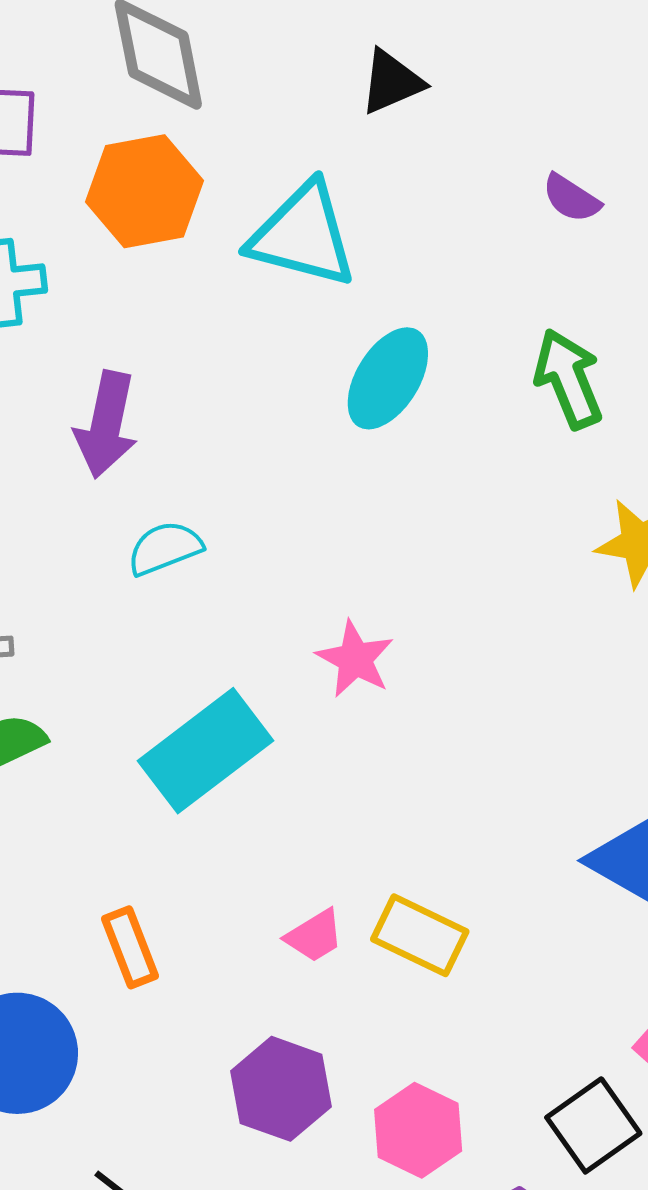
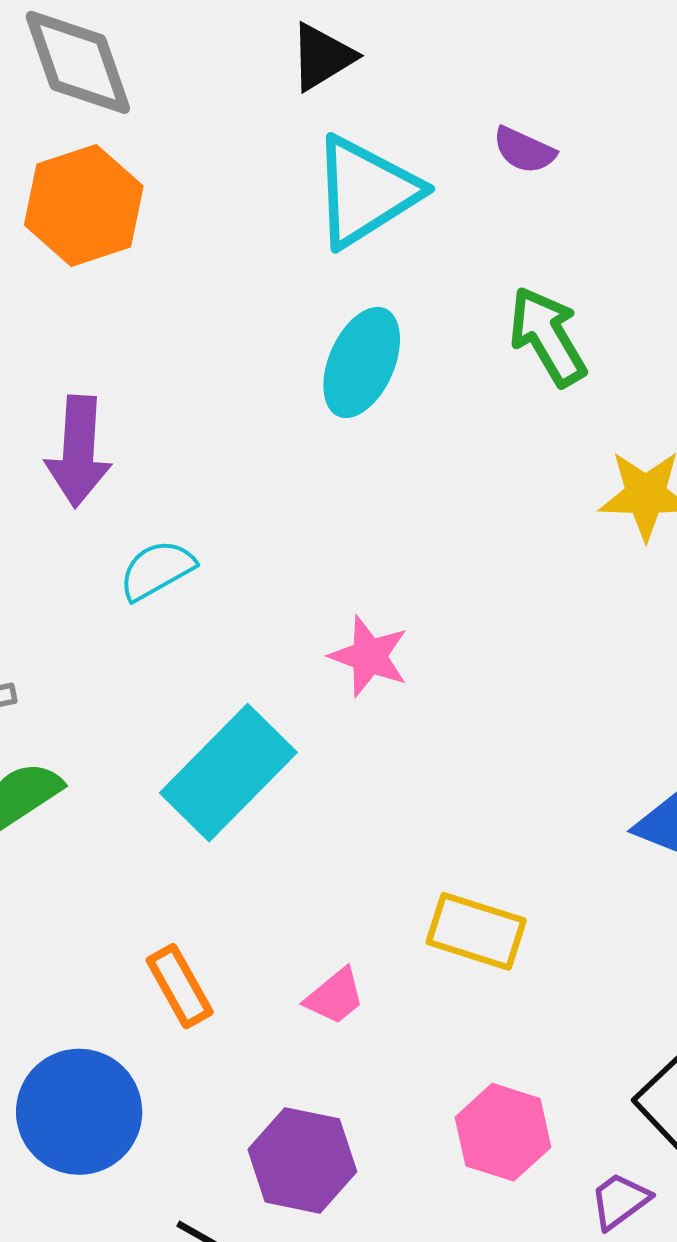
cyan triangle: (303, 235) -> (366, 192), moved, turned -39
pink trapezoid: (314, 936) -> (335, 996), moved
purple hexagon: (281, 1089) -> (302, 1160), moved

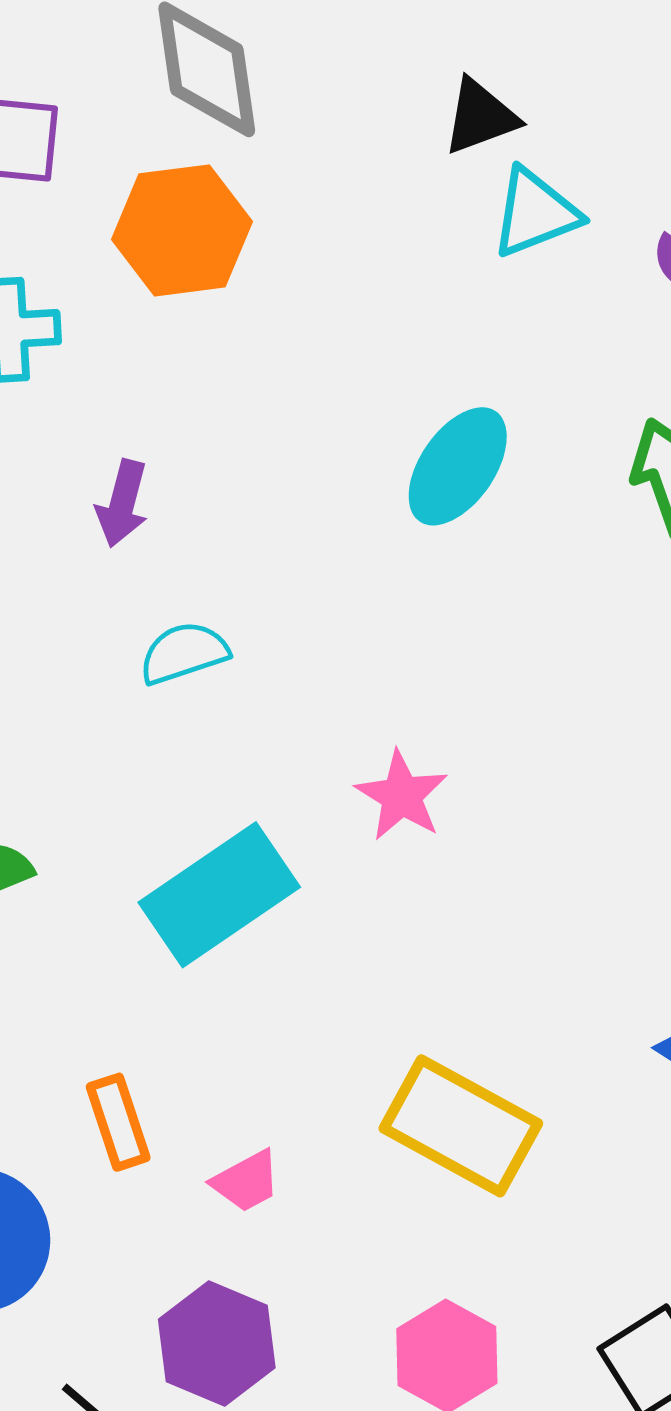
cyan triangle: (366, 192) -> (535, 213), moved, size x0.7
purple arrow: (78, 451) -> (122, 504), size x0.7
yellow rectangle: (476, 931) -> (461, 1126), size x1.4
pink trapezoid: (335, 996) -> (246, 1181), moved

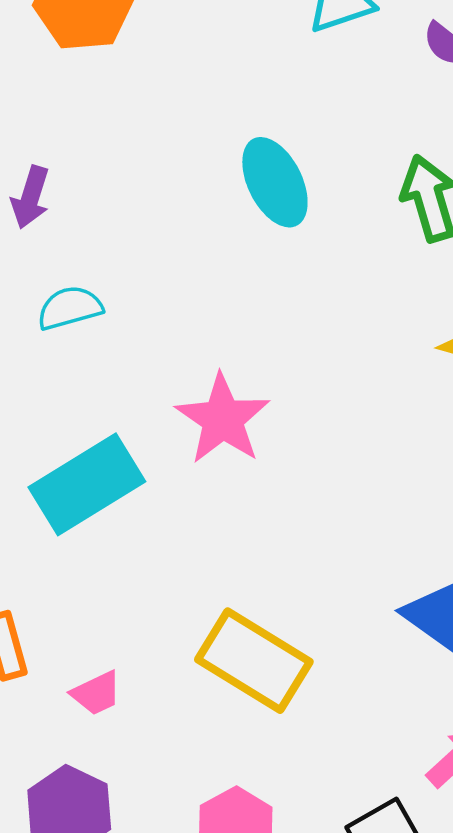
cyan ellipse: (458, 466) -> (275, 182), turned -64
pink star: (402, 796) -> (223, 419), size x1.4

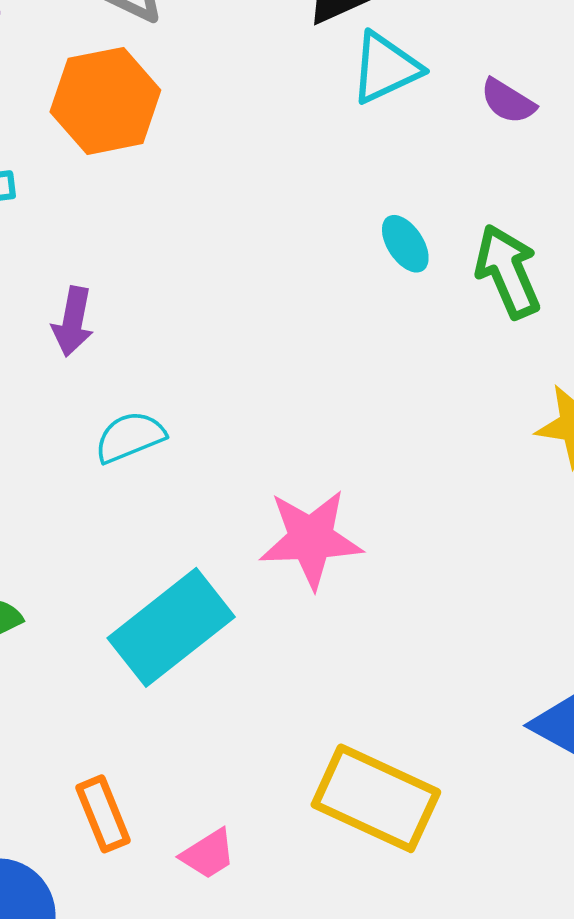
cyan ellipse: (275, 182) -> (405, 244), moved, size x0.6
pink star: (223, 419) -> (311, 539), turned -30

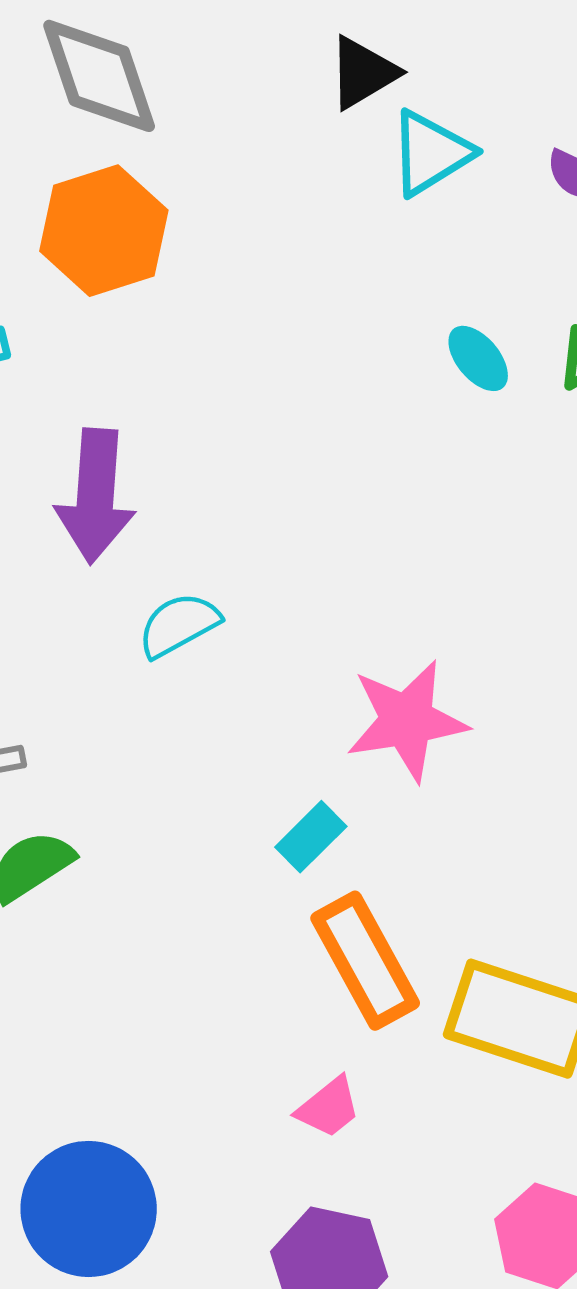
purple arrow: (73, 322) -> (95, 496), size x1.6
cyan rectangle: (171, 627) -> (311, 837), moved, size x0.5
orange rectangle: (103, 814) -> (365, 961), moved, size x1.5

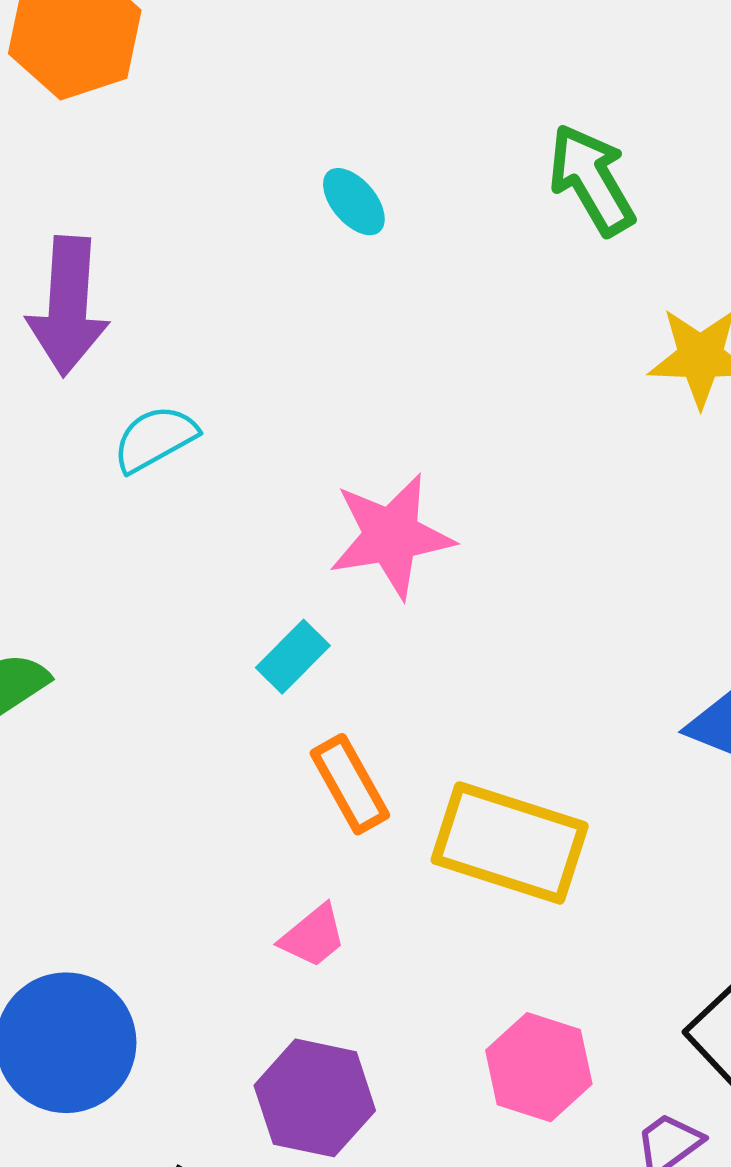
cyan ellipse: (478, 358) -> (354, 202), moved
orange rectangle: (365, 961) -> (350, 784), size x0.7

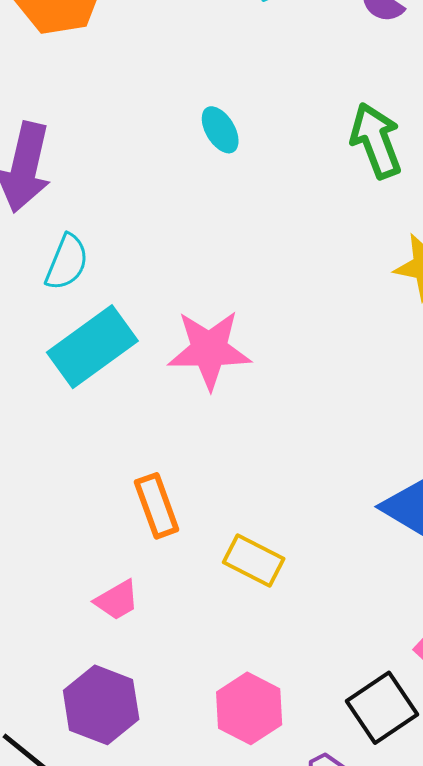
cyan semicircle: (155, 439) -> (67, 262), turned 132
cyan rectangle: (293, 657) -> (92, 347), moved, size x1.8
yellow rectangle: (510, 843) -> (254, 560), size x0.6

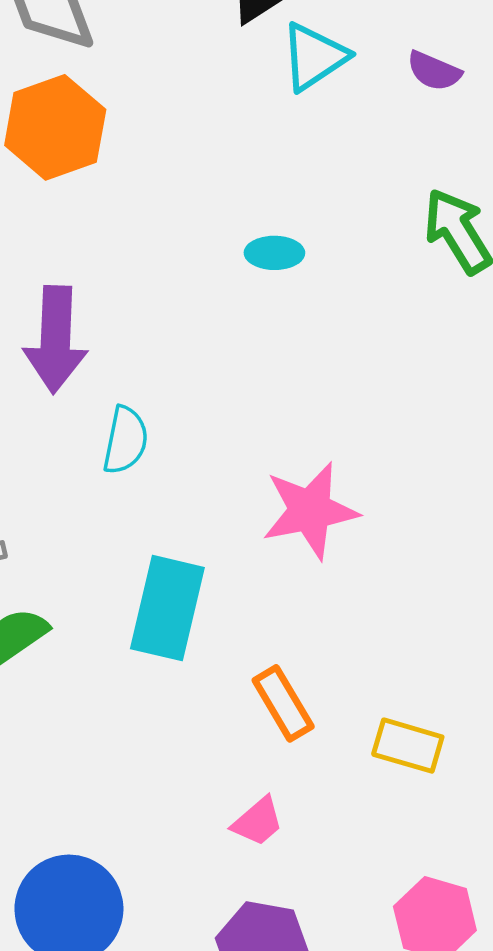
cyan ellipse: (220, 130) -> (274, 253), turned -48
cyan rectangle: (92, 347) -> (167, 608), moved, turned -30

